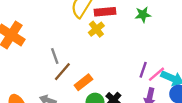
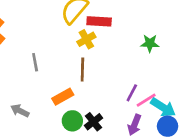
green star: (143, 15) -> (150, 43), moved
brown line: (62, 72) -> (82, 70), moved, turned -48

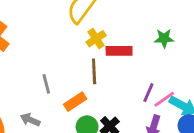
red rectangle: (99, 21) -> (119, 51), moved
gray line: (35, 62) -> (46, 84), moved

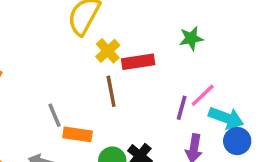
pink line: (164, 99) -> (203, 95), moved
orange rectangle: (75, 102) -> (77, 134), moved, turned 50

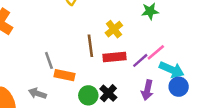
yellow cross: (108, 51) -> (114, 29), moved
red rectangle: (138, 62) -> (114, 57), moved
purple line: (182, 108) -> (140, 60), turned 30

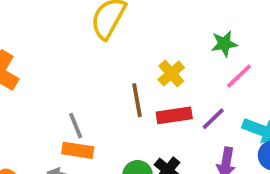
pink line: (156, 52) -> (239, 76), moved
orange rectangle: (65, 75) -> (78, 150), moved

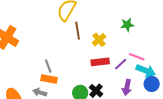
pink line: (239, 76) -> (137, 57), moved, turned 63
brown line: (137, 100) -> (78, 31), moved

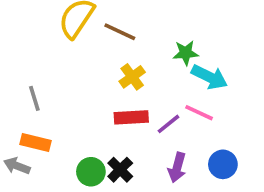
brown line: (78, 31) -> (120, 32), moved, turned -60
gray line: (48, 66) -> (34, 98), moved
cyan arrow: (146, 71) -> (209, 77), moved

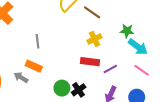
pink line: (199, 113) -> (142, 70), moved

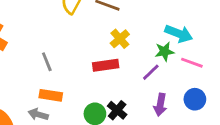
green star: (127, 31) -> (165, 51), moved
red rectangle: (90, 62) -> (106, 65), moved

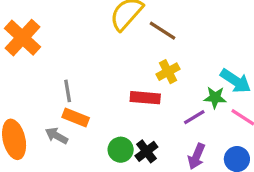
gray line: (47, 62) -> (68, 91), moved

